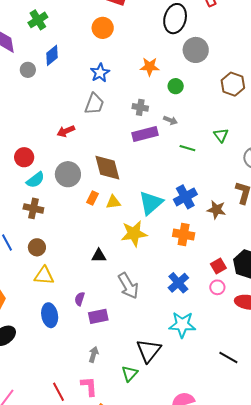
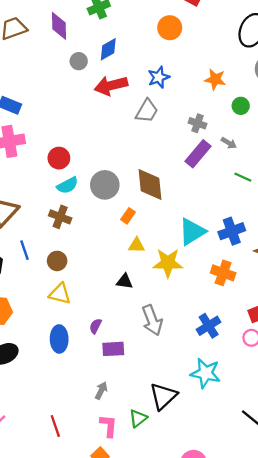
red arrow: (66, 131) -> (111, 85), moved, size x1.6
purple rectangle: (145, 134) -> (198, 154), turned -45
yellow triangle: (113, 202) -> (137, 245), moved
pink L-shape: (89, 386) -> (108, 426), moved

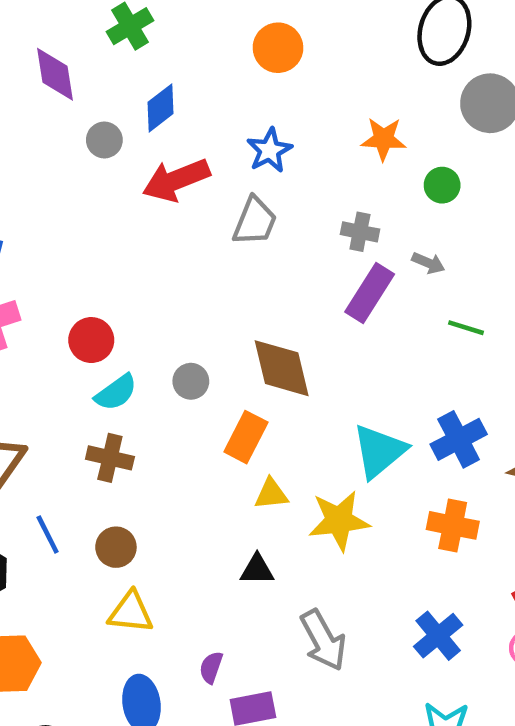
gray circle: (105, 185) -> (191, 381), size x0.6
orange rectangle: (128, 216) -> (246, 437), size x1.5

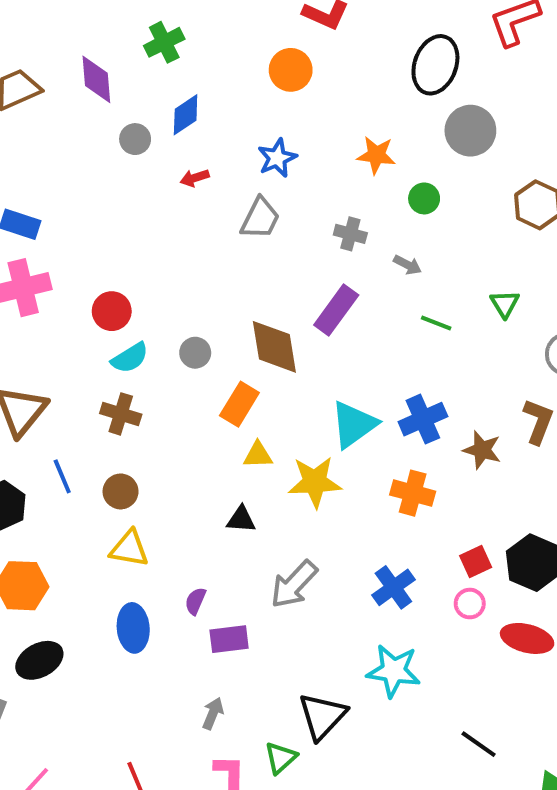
red arrow: (176, 180) -> (195, 178), size x0.5
purple rectangle: (370, 293) -> (336, 310), moved
gray arrow: (323, 640) -> (294, 584), turned 68

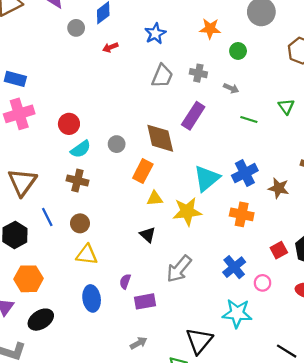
gray trapezoid: (260, 218) -> (162, 76), moved
black triangle: (241, 519) -> (148, 235), turned 42
pink circle: (470, 604) -> (263, 283), moved
gray arrow: (213, 713) -> (139, 343), turned 42

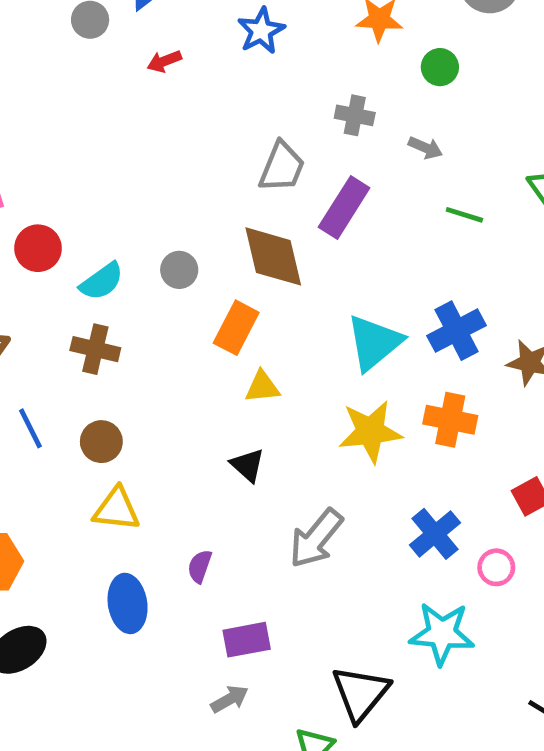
gray trapezoid: (162, 76) -> (282, 167), moved
red circle: (69, 124) -> (38, 248), moved
yellow star: (187, 212) -> (370, 432), moved
purple rectangle: (145, 301) -> (247, 640), moved

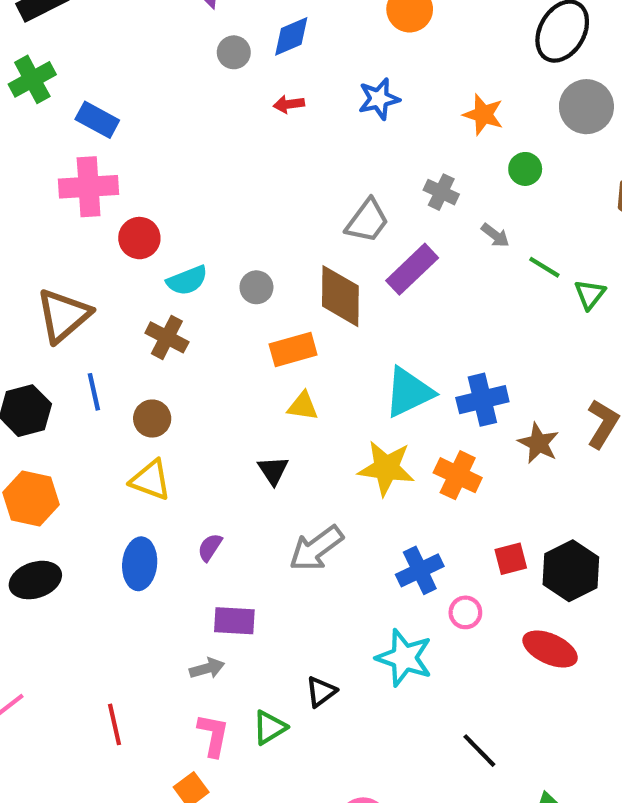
green line: (464, 215) -> (544, 267), moved
orange rectangle: (236, 328) -> (293, 350), turned 33
black triangle: (360, 693) -> (321, 692), size x0.6

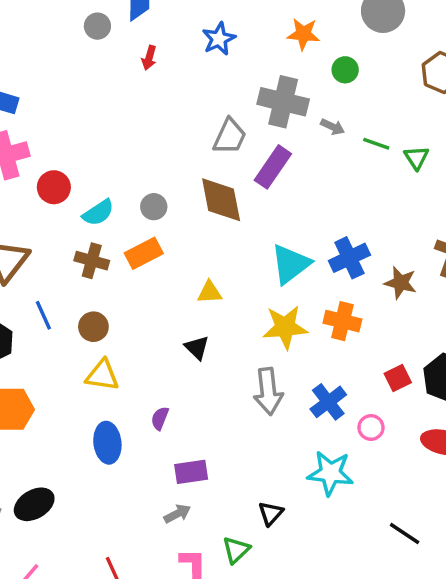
red arrow: (289, 104) -> (149, 58), turned -55
gray cross: (441, 192) -> (283, 102), size x1.8
orange rectangle: (293, 350) -> (144, 253), moved
gray arrow: (316, 548) -> (268, 391), moved, turned -48
black ellipse: (35, 580) -> (34, 504), moved

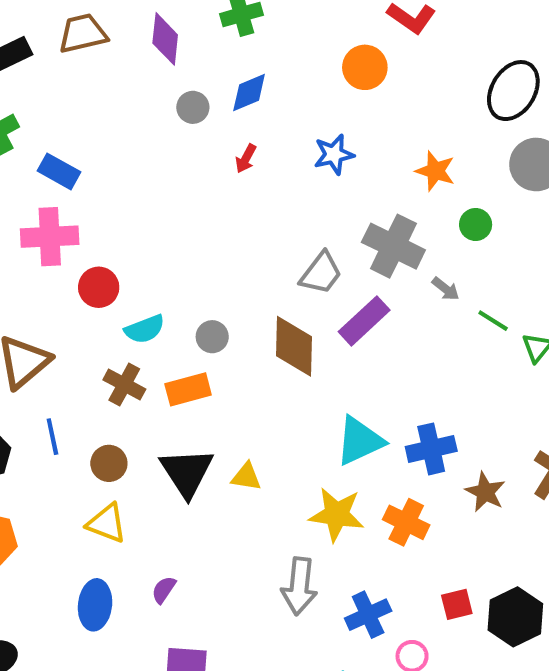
yellow triangle: (210, 292) -> (246, 477), moved
black triangle: (197, 348) -> (187, 472), moved, size x1.8

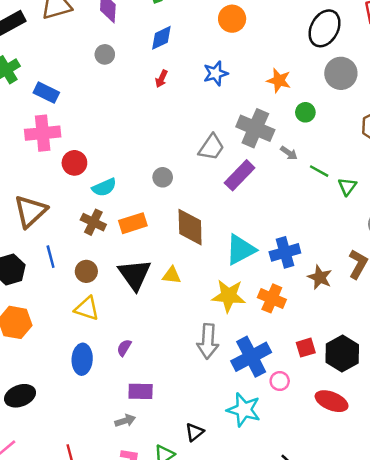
gray circle: (193, 107) -> (105, 54), moved
gray circle: (212, 337) -> (163, 177), moved
brown diamond: (294, 346) -> (190, 227), moved
blue cross: (368, 615) -> (251, 357), size x1.4

